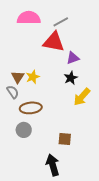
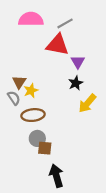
purple triangle: (73, 58) -> (78, 62), turned -40
yellow star: (33, 77) -> (31, 91), moved
gray circle: (24, 130) -> (37, 138), moved
brown square: (65, 139) -> (45, 148), moved

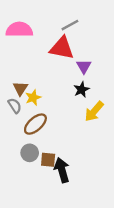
pink semicircle: (31, 19) -> (19, 30), moved
brown ellipse: (33, 115) -> (35, 124), turned -35
gray circle: (37, 138) -> (30, 153), moved
black arrow: (56, 176) -> (62, 170), moved

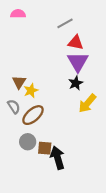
pink semicircle: (19, 30) -> (18, 14), moved, size x0.6
red triangle: (62, 48) -> (76, 43), moved, size x0.7
purple triangle: (84, 66) -> (78, 62), size x1.5
gray semicircle: (15, 106) -> (14, 107), moved

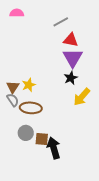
brown triangle: (19, 82) -> (13, 87), moved
brown ellipse: (33, 115) -> (31, 108), turned 45

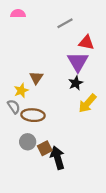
red triangle: (71, 40) -> (86, 42), moved
yellow star: (29, 85) -> (21, 91), moved
brown triangle: (13, 87) -> (36, 78), moved
brown square: (42, 139) -> (45, 148), turned -32

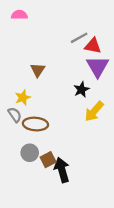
gray line: (65, 23) -> (79, 38), moved
purple triangle: (78, 62) -> (98, 67), moved
brown triangle: (36, 78) -> (38, 70), moved

